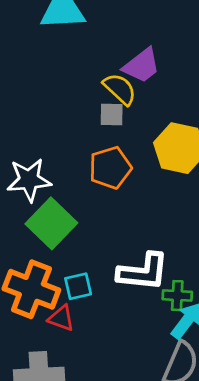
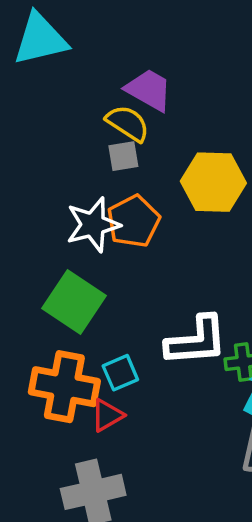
purple trapezoid: (142, 66) -> (149, 90), turned -102
white star: (29, 180) -> (93, 225), moved
red triangle: (61, 318) -> (107, 415), turned -40

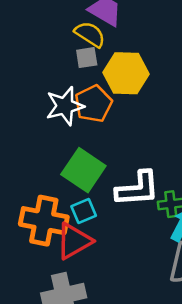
yellow hexagon: (213, 182) -> (126, 73), moved
green square: (74, 302) -> (83, 170), moved
red triangle: (107, 415) -> (74, 241), size x1.6

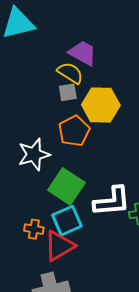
white star: (65, 106) -> (34, 154), moved
cyan square: (84, 211) -> (67, 221), size x1.4
orange cross: (44, 221) -> (34, 229), size x0.5

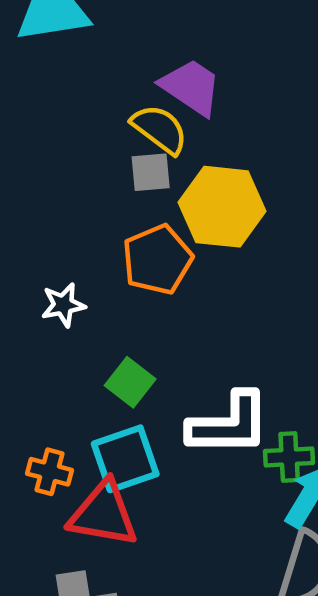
white star: (34, 154) -> (63, 305), size x0.6
green square: (66, 186) -> (130, 382), size x0.6
red triangle: (59, 246) -> (103, 514), turned 36

